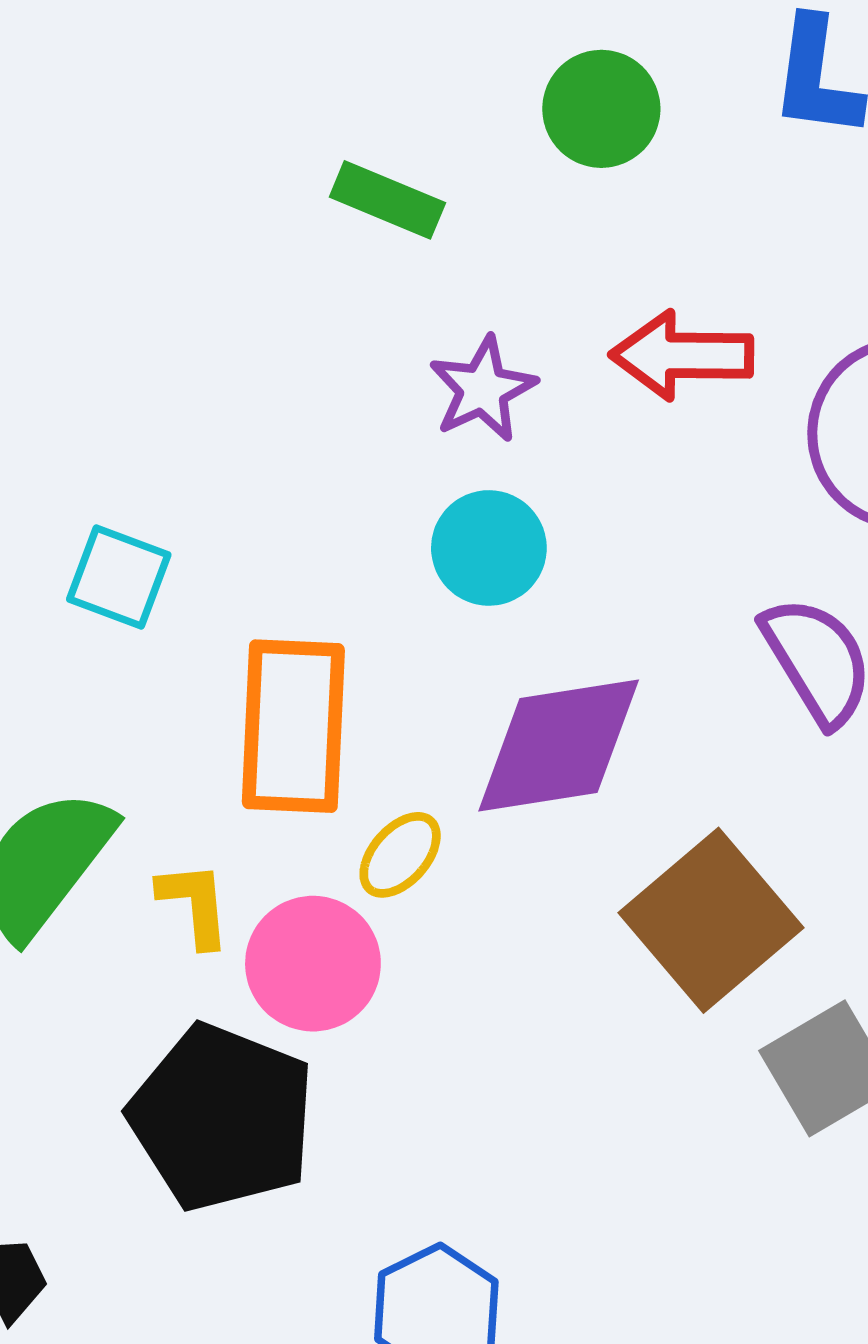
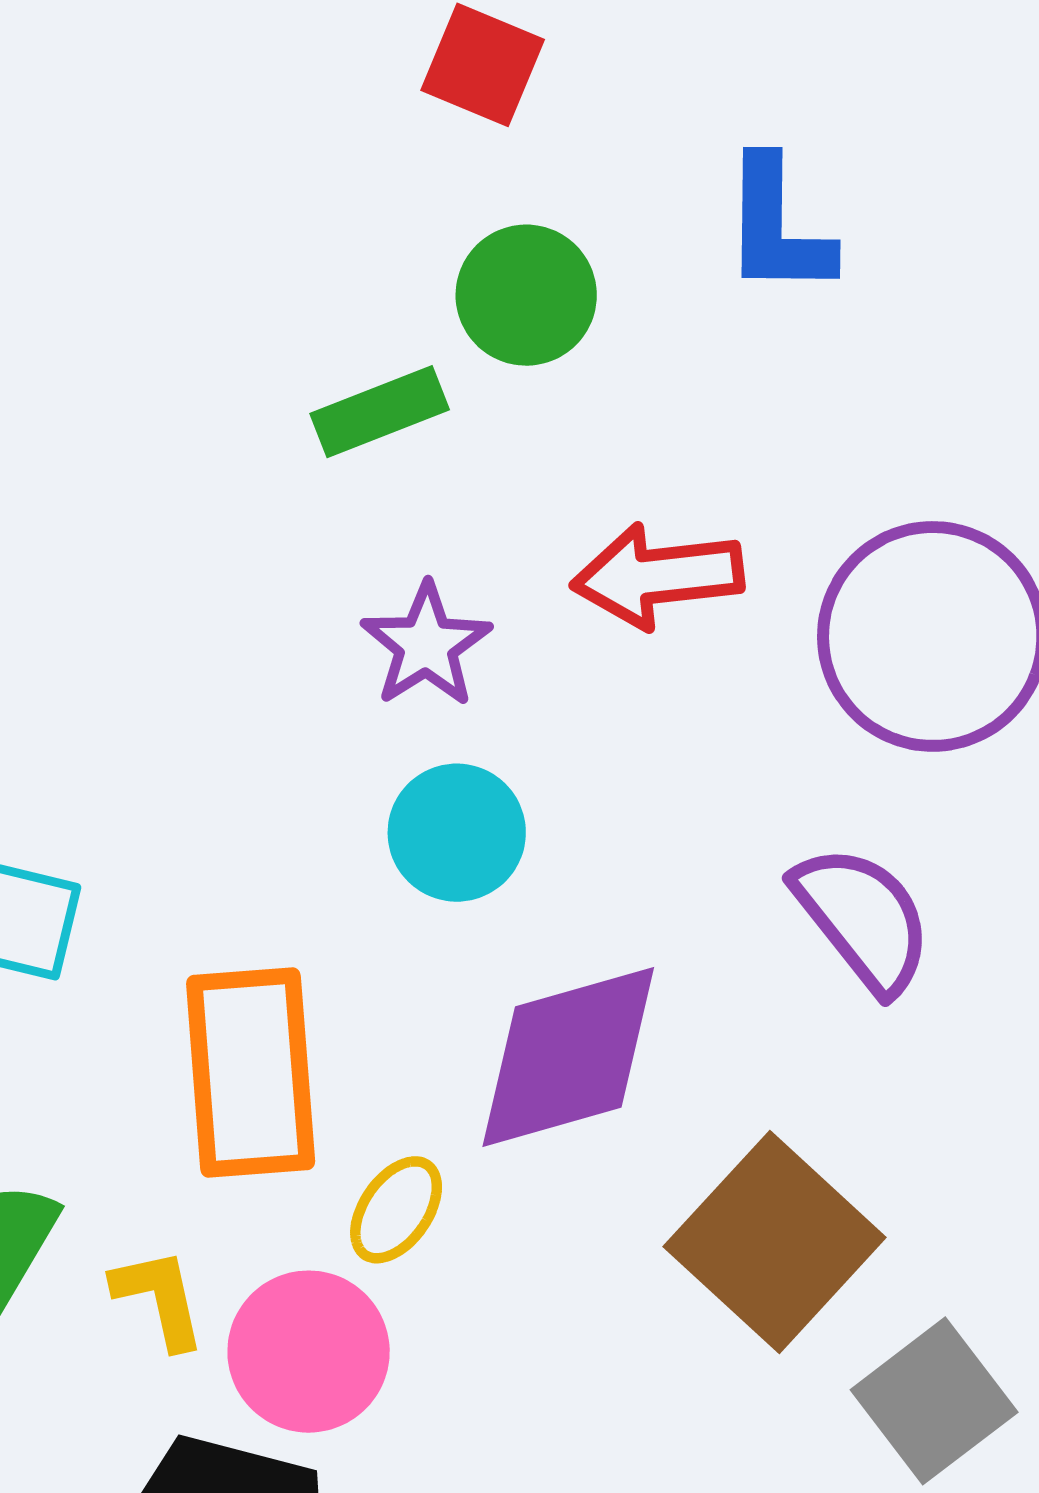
green rectangle: (387, 200) -> (380, 412), moved, turned -37

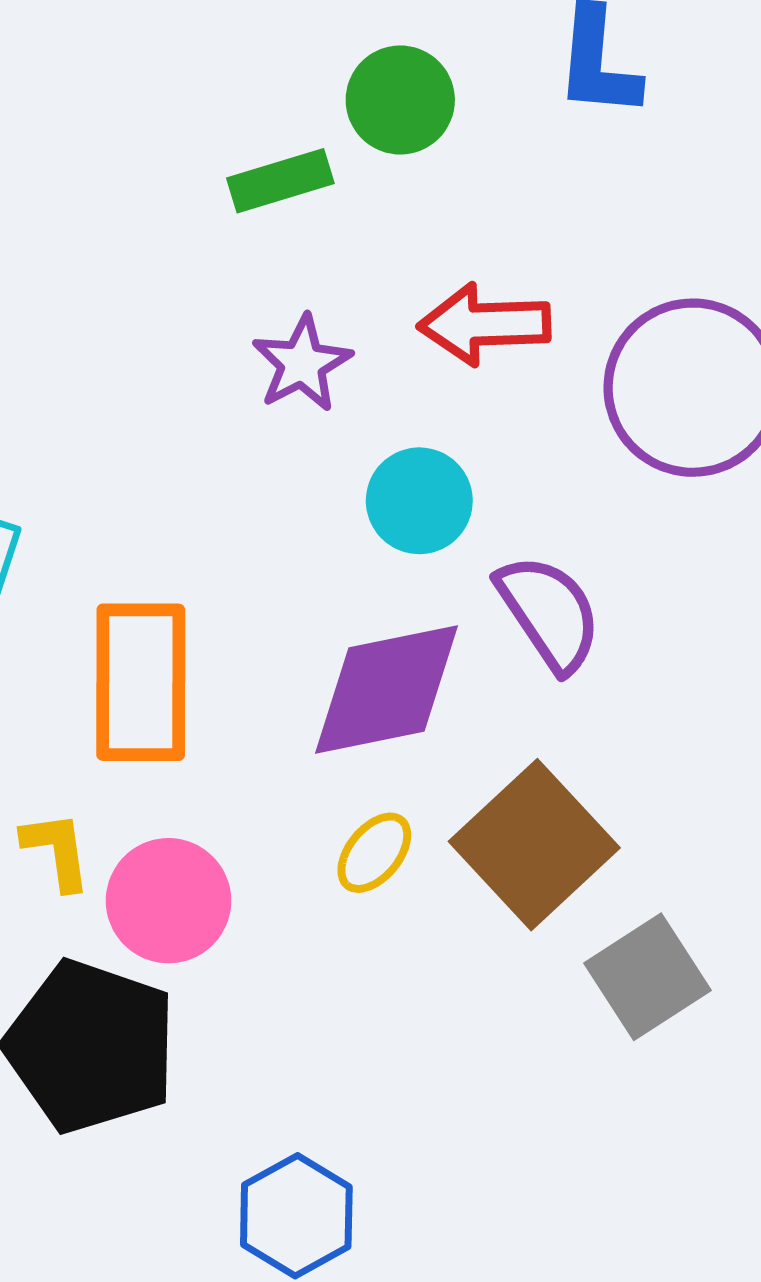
cyan circle: (457, 833) -> (419, 501), moved
purple semicircle: (863, 919) -> (549, 613), moved
yellow ellipse: (396, 1210) -> (374, 853), moved

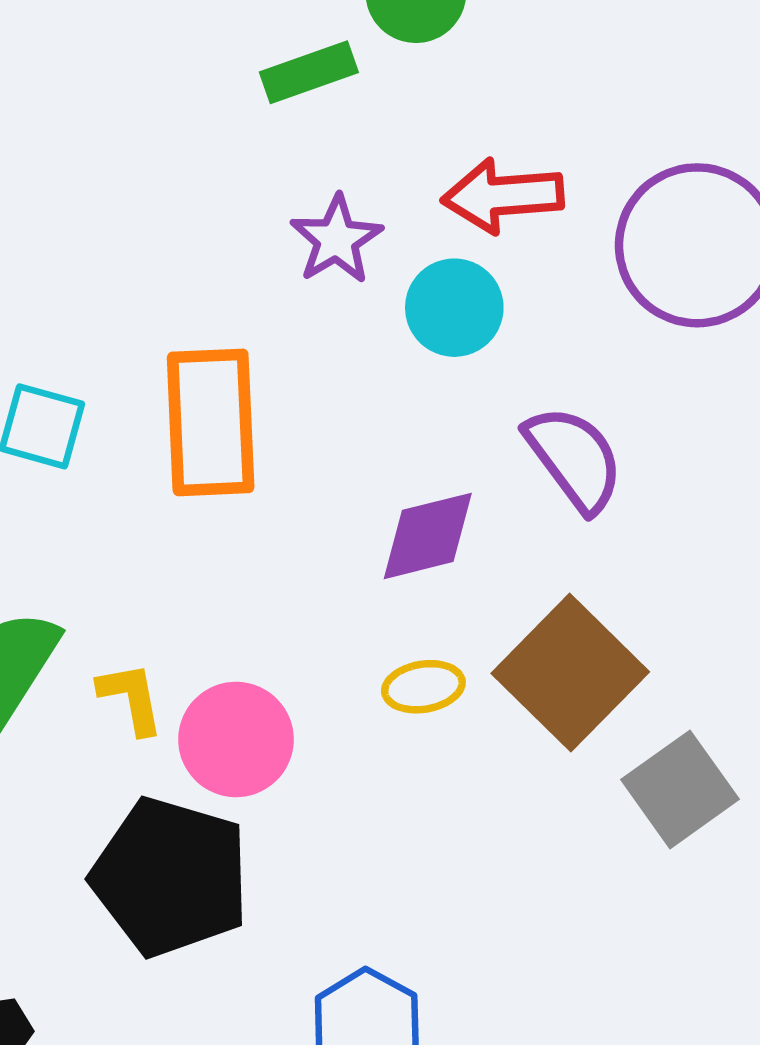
cyan circle: (419, 501) -> (454, 308), moved
orange rectangle: (141, 682) -> (211, 422), moved
purple diamond: (386, 689) -> (428, 536), size x0.7
yellow ellipse: (374, 853) -> (423, 687), turned 44

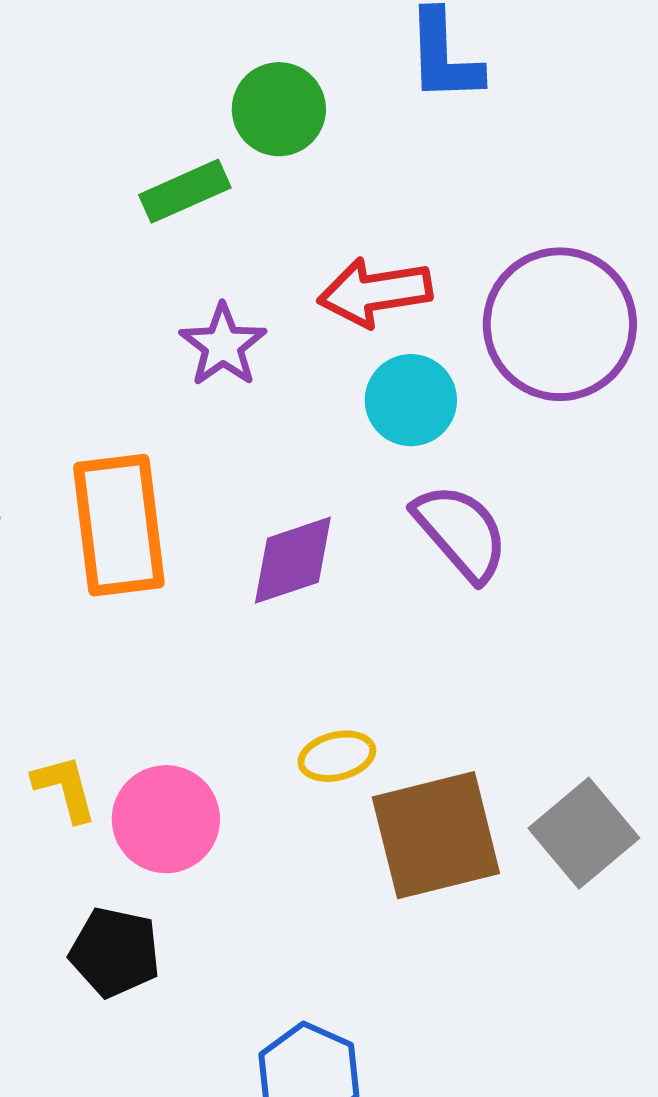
cyan circle: (454, 308) -> (411, 400), moved
purple diamond: (428, 536) -> (293, 560), moved
brown square: (570, 673) -> (436, 835), moved, turned 36
black pentagon: (171, 877) -> (115, 952), size x0.6

